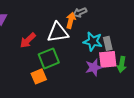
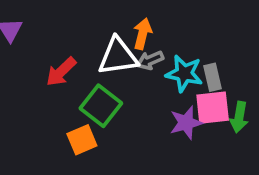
gray arrow: (80, 12) -> (150, 60), moved
green square: (49, 58) -> (101, 106), turned -30

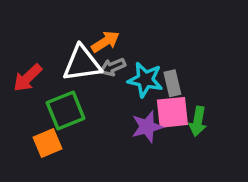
orange arrow: (143, 34) -> (105, 42), turned 44
green square: (101, 106) -> (66, 110), turned 30

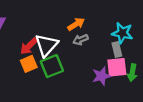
white triangle: (82, 63) -> (46, 45), moved, turned -40
cyan star: (145, 80) -> (122, 33), moved
orange square: (47, 143) -> (29, 64), moved

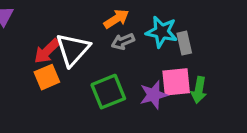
cyan star: (122, 33) -> (162, 32), moved
gray rectangle: (117, 50) -> (184, 43), moved
green square: (52, 66) -> (108, 92), moved

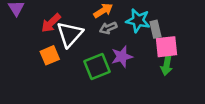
red arrow: (47, 51) -> (51, 23), moved
pink square: (176, 82) -> (167, 47), moved
purple star: (154, 95) -> (122, 57), moved

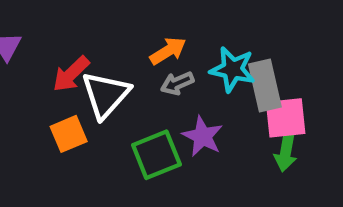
gray rectangle: (155, 29) -> (265, 86), size x1.5
purple star: (122, 57) -> (203, 136), turned -30

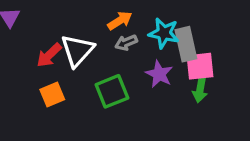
red arrow: (71, 74) -> (49, 55), moved
orange square: (69, 134) -> (52, 94), moved
purple star: (203, 136) -> (159, 74), moved

